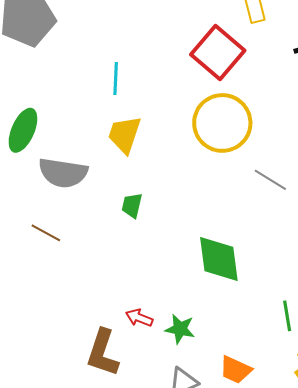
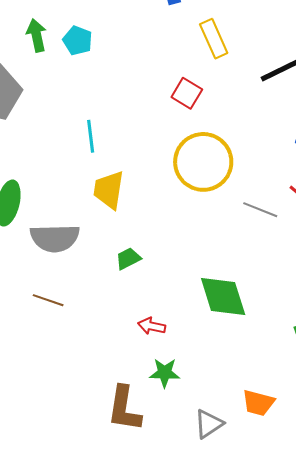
red square: (218, 53) -> (187, 93), size x0.6
green trapezoid: (132, 205) -> (128, 259), turned 60
red arrow: (139, 318) -> (152, 326), moved
green star: (180, 329) -> (165, 373), moved

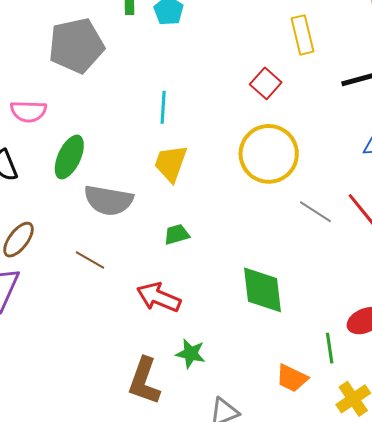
red arrow: (152, 326) -> (159, 297), moved, size x1.6
orange trapezoid: (258, 403) -> (292, 378), moved

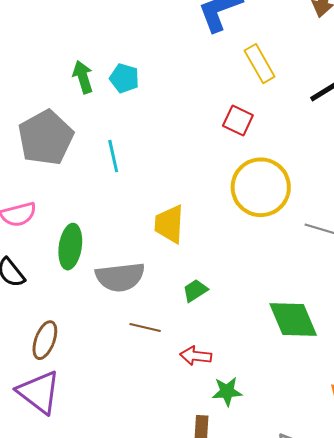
cyan line: (163, 107) -> (113, 156), moved
brown line: (90, 260) -> (145, 327), moved
red arrow: (159, 297) -> (196, 356), size x0.7
green star: (191, 354) -> (227, 392), moved

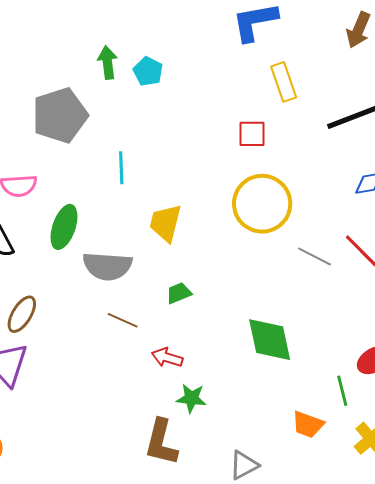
red square: (238, 120) -> (252, 134), turned -36
cyan line: (113, 156) -> (121, 168), moved

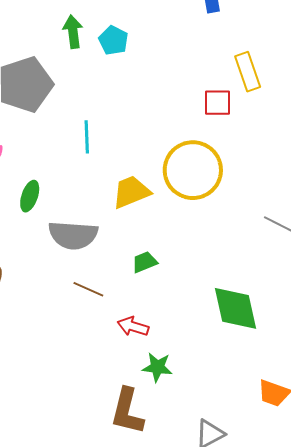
yellow rectangle: (284, 82) -> (248, 72), moved
yellow circle: (262, 204) -> (193, 170), moved
yellow trapezoid: (166, 223) -> (131, 192), turned 54
green ellipse: (64, 227) -> (30, 196), size x0.7

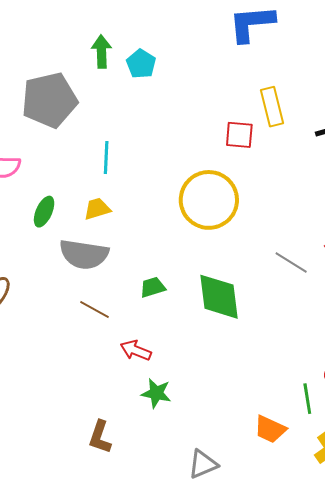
yellow trapezoid: (131, 192) -> (97, 209), moved, size x0.7
green diamond: (236, 308) -> (219, 297), moved
brown L-shape: (127, 411) -> (100, 437), moved, size x0.7

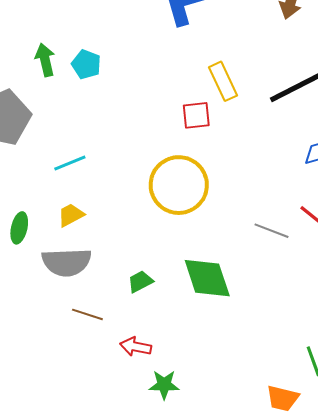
cyan line: (106, 158) -> (70, 163), turned 76

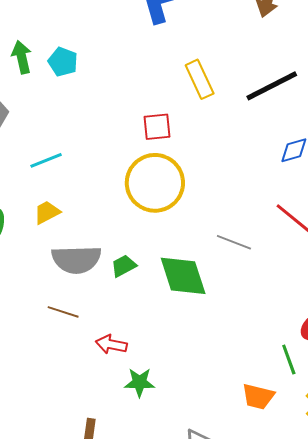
red square: (196, 115) -> (157, 127), moved
gray line: (271, 231) -> (234, 242), moved
gray semicircle: (67, 262) -> (76, 259), moved
green trapezoid: (140, 282) -> (124, 266), moved

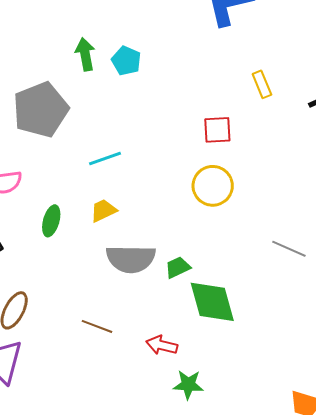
yellow rectangle: (200, 79) -> (262, 84), size x0.7
yellow circle: (155, 183) -> (213, 186), size x0.7
green diamond: (183, 276) -> (212, 302), moved
brown line: (63, 312) -> (97, 326), moved

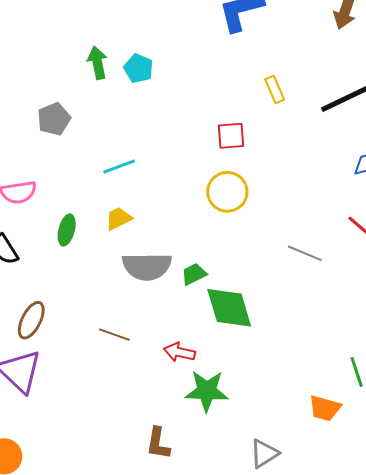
gray pentagon: (41, 110) -> (54, 119), size x0.6
green star: (188, 385) -> (207, 391), size x1.4

